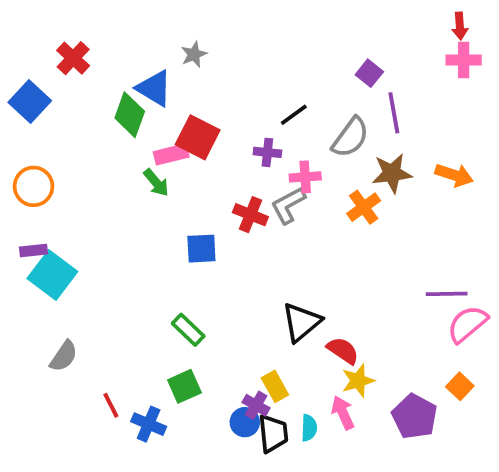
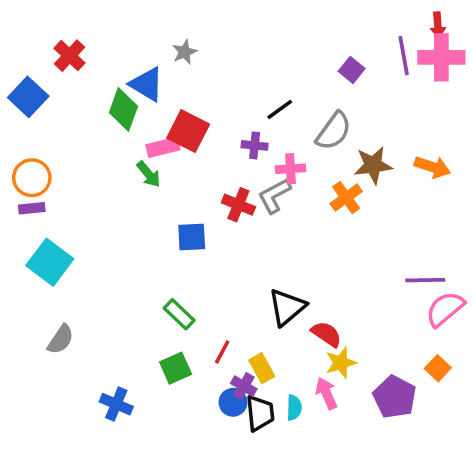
pink cross: (464, 60) -> (441, 57), size x1.4
purple line: (394, 113) -> (404, 56), moved
purple rectangle: (34, 251) -> (32, 208), moved
red line: (111, 405) -> (222, 352), moved, turned 55
blue cross: (149, 424) -> (116, 404), moved

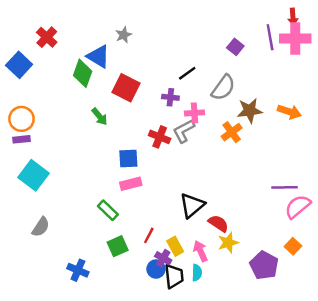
pink rectangle: (163, 147) -> (131, 184), moved
green rectangle: (179, 314) -> (108, 210), moved
pink arrow: (326, 393) -> (200, 251), moved

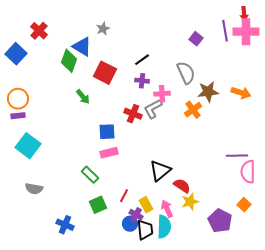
black line: (187, 73) -> (142, 60), moved
gray semicircle: (223, 88) -> (186, 73), turned -60
pink semicircle: (298, 207) -> (248, 172), turned -50
gray semicircle: (41, 227) -> (34, 189), turned 66
cyan semicircle: (197, 273) -> (164, 227), size x1.6

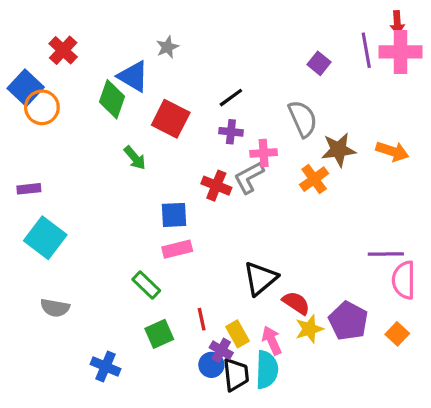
orange circle: (18, 99) -> (42, 107), moved
red line: (124, 196) -> (202, 319), turned -40
purple pentagon: (220, 221) -> (348, 321), moved

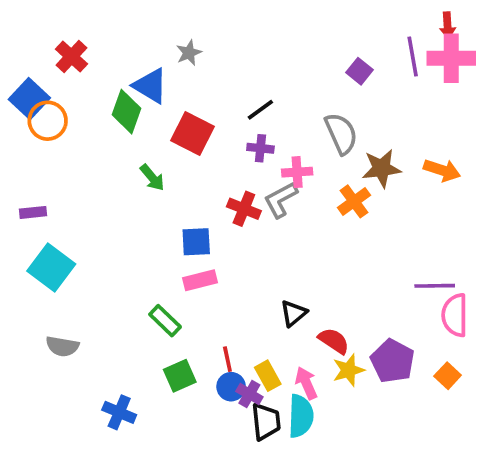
black triangle: (260, 278) -> (293, 313), size x0.7
blue circle: (211, 365) -> (231, 387), moved

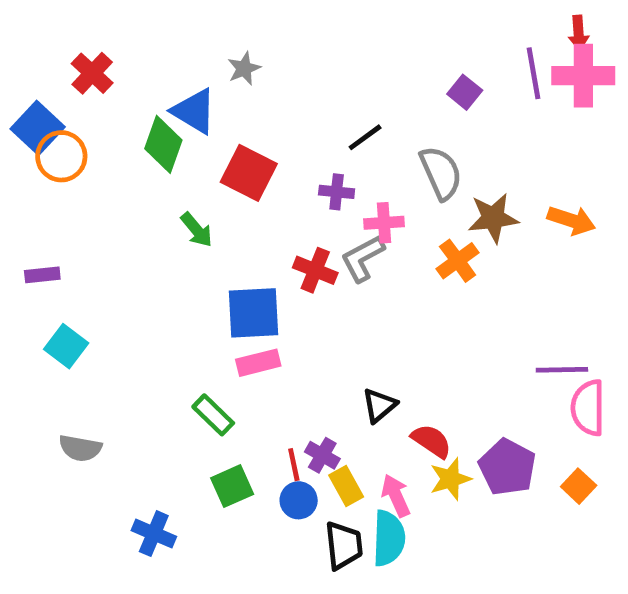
black line: (260, 110) -> (365, 137), moved
blue square: (196, 242) -> (253, 313), size x1.4
cyan square: (51, 267) -> (66, 346), size x0.7
purple cross: (249, 394) -> (322, 455), moved

